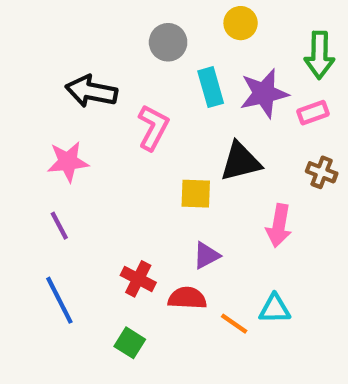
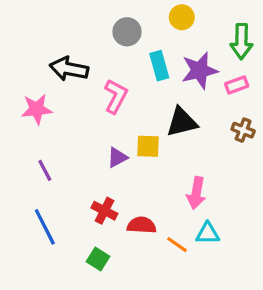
pink star: (68, 162) -> (37, 109), moved
pink arrow: (279, 226) -> (196, 193), moved
purple triangle: (206, 255) -> (117, 158), moved

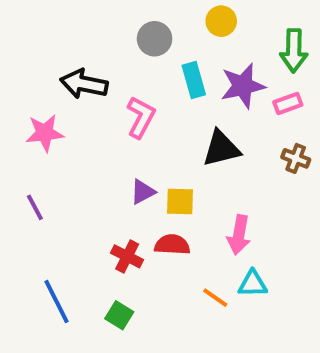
yellow square: (148, 146) -> (180, 202), moved
purple line: (45, 170) -> (35, 207), moved
red semicircle: (142, 225) -> (172, 245), moved
blue line: (45, 227) -> (56, 302), moved

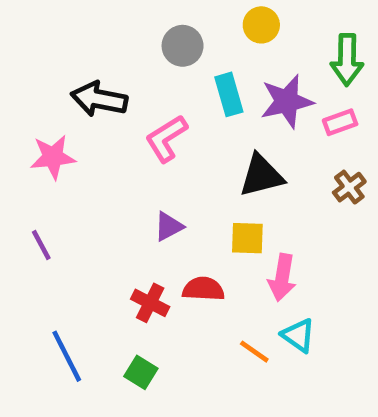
pink L-shape: (141, 117) -> (166, 138), turned -150
brown cross: (296, 158) -> (349, 187), turned 32
yellow square: (180, 202) -> (247, 238), moved
cyan triangle: (253, 284) -> (298, 335), turned 36

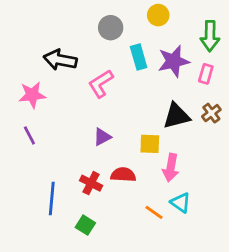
pink rectangle: (340, 122) -> (206, 74), turned -54
black triangle: (261, 176) -> (176, 116), moved
purple line: (41, 245) -> (29, 135), moved
blue line: (67, 356) -> (52, 198), moved, turned 32

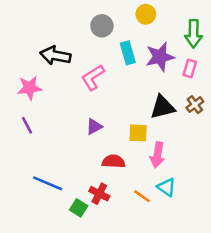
red cross: (91, 183) -> (99, 194), moved
blue line: (52, 198) -> (48, 183), turned -72

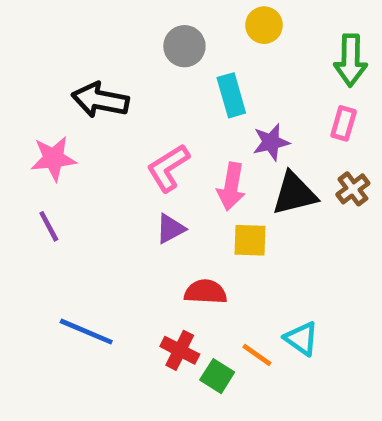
purple star: (160, 57) -> (271, 142), moved, size x0.7
pink L-shape: (93, 77) -> (168, 168), moved
pink arrow: (157, 155) -> (231, 187), moved
green square: (79, 208) -> (217, 376), moved

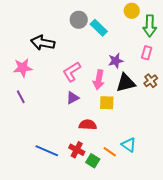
yellow circle: (264, 25) -> (132, 11), moved
cyan rectangle: (231, 95) -> (99, 28), moved, turned -30
blue line: (86, 332) -> (47, 151), moved

